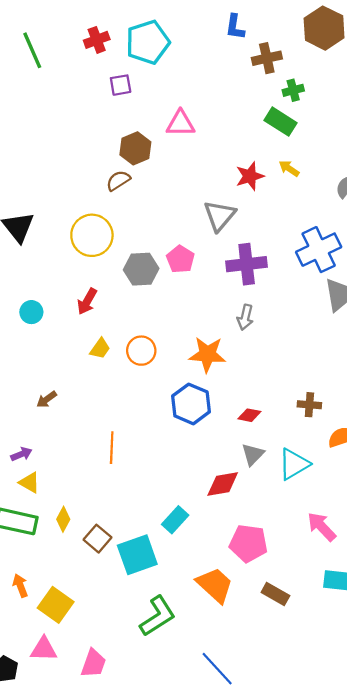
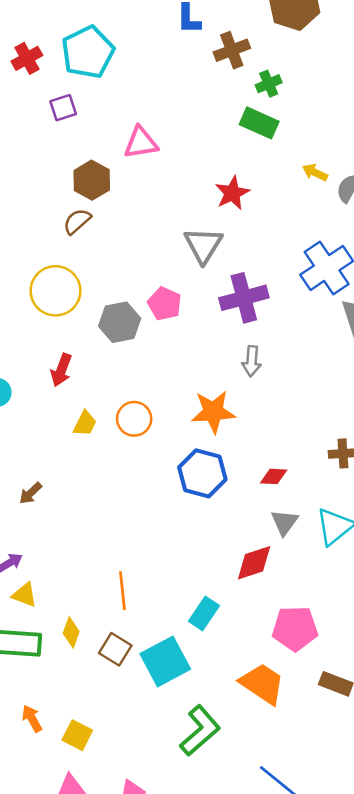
yellow arrow: (289, 168) -> (315, 172), moved
orange line: (112, 448) -> (122, 591), moved
yellow square: (56, 605) -> (77, 735), size x0.7

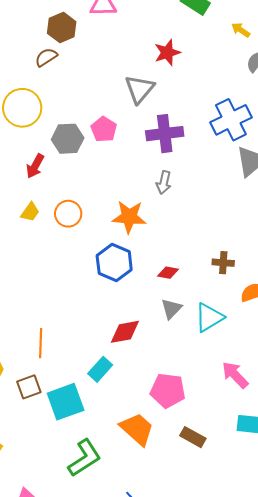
yellow arrow: (315, 172) -> (241, 30), moved
red arrow: (61, 370) -> (35, 166), moved
red diamond: (254, 563) -> (125, 332), moved
brown square: (115, 649) -> (29, 387), turned 30

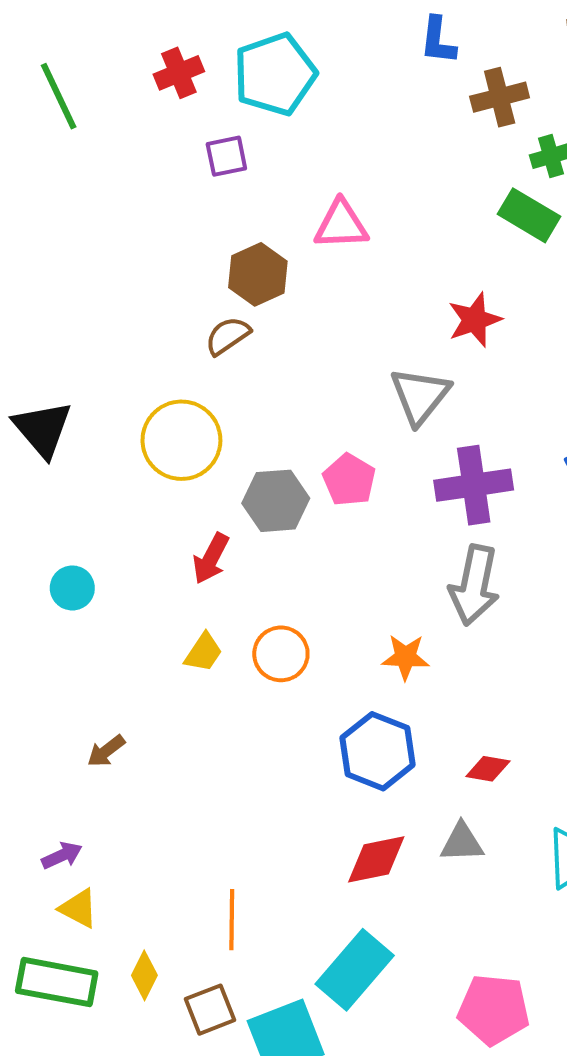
gray arrow: (164, 183) -> (474, 585), size x1.6
orange star: (129, 217) -> (405, 657), size x0.7
gray triangle: (171, 309) -> (462, 842), moved, turned 45
red diamond: (125, 332) -> (376, 859), moved
cyan rectangle: (100, 369) -> (355, 970), size x1.5

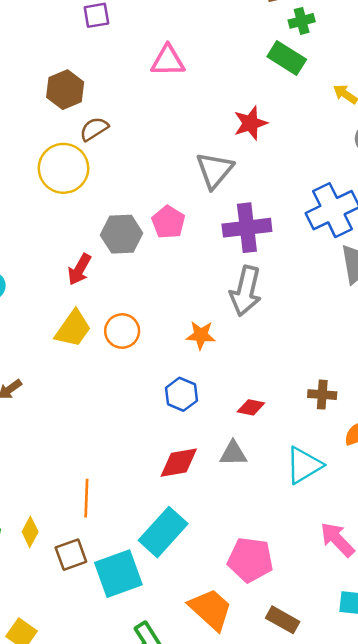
brown hexagon: (258, 274) -> (65, 90), moved
yellow circle: (181, 440) -> (64, 168), moved
yellow trapezoid: (203, 652) -> (73, 329), size x1.5
blue hexagon: (378, 751) -> (181, 394), size x0.7

